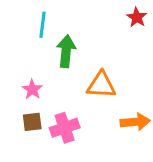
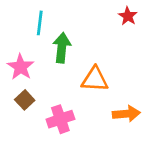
pink star: (32, 89) -> (21, 67), moved, size x1.4
brown square: (32, 122) -> (25, 100), moved, turned -36

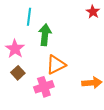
orange triangle: (95, 79) -> (56, 65), moved, turned -30

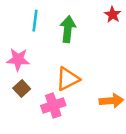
green arrow: (45, 35) -> (68, 29), moved
pink star: (15, 49) -> (18, 59), turned -30

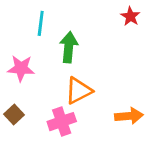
green arrow: (68, 29) -> (69, 47), moved
brown square: (22, 89) -> (14, 115), moved

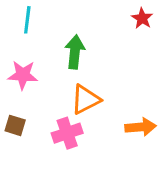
cyan line: (41, 23) -> (27, 20), moved
brown square: (14, 115) -> (15, 125), turned -30

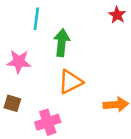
cyan line: (27, 20) -> (36, 19), moved
pink cross: (67, 133) -> (48, 122), moved

